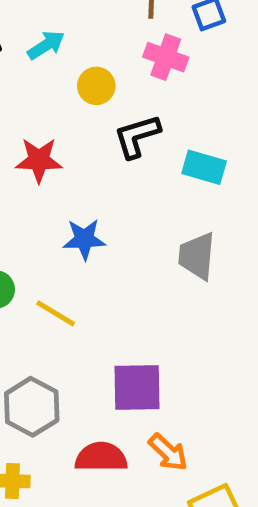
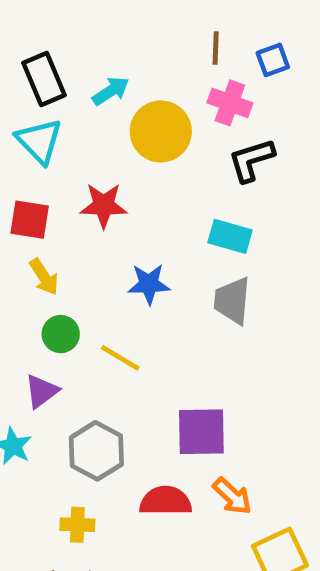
yellow circle: (96, 86) -> (161, 131), size x1.6
black L-shape: (137, 136) -> (251, 160), moved
cyan rectangle: (204, 167) -> (230, 236), moved
gray trapezoid: (197, 256) -> (232, 301), moved

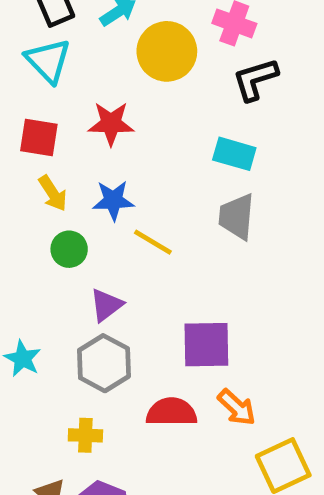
blue star: (149, 284) -> (113, 200), moved
yellow line: (120, 358) -> (153, 242), moved
purple triangle: (42, 391) -> (106, 305), moved

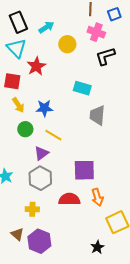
yellow circle: (167, 51) -> (67, 44), size x0.7
red star: (111, 124) -> (36, 66), moved, turned -30
cyan rectangle: (234, 154) -> (82, 88), moved
yellow line: (153, 242) -> (53, 135), moved
orange arrow: (237, 407) -> (97, 197), turned 30

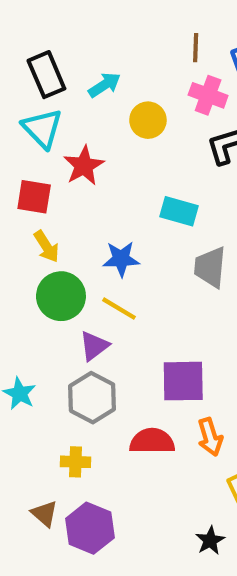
blue star: (44, 108) -> (121, 259), moved
green circle: (25, 129) -> (61, 296), size x1.5

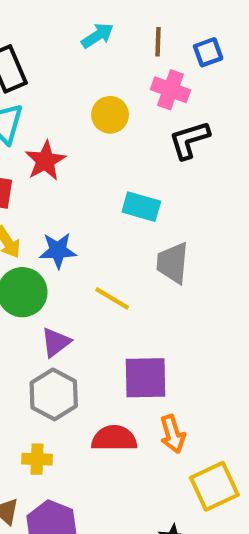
cyan arrow: (104, 85) -> (97, 36), moved
blue star: (121, 259) -> (58, 250), moved
yellow line: (119, 309) -> (112, 298), moved

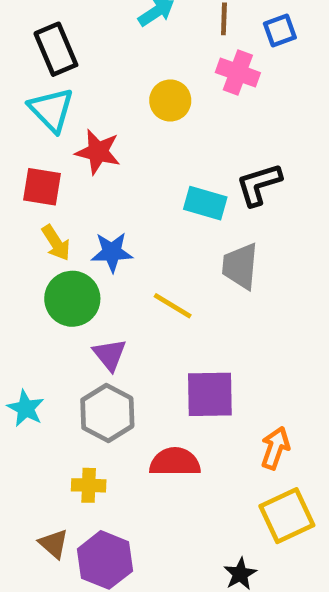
black L-shape: (189, 140) -> (259, 184), moved
red star: (45, 161) -> (98, 152), turned -30
purple triangle: (56, 342) -> (110, 355), turned -32
orange arrow: (173, 434) -> (275, 448), moved, turned -144

